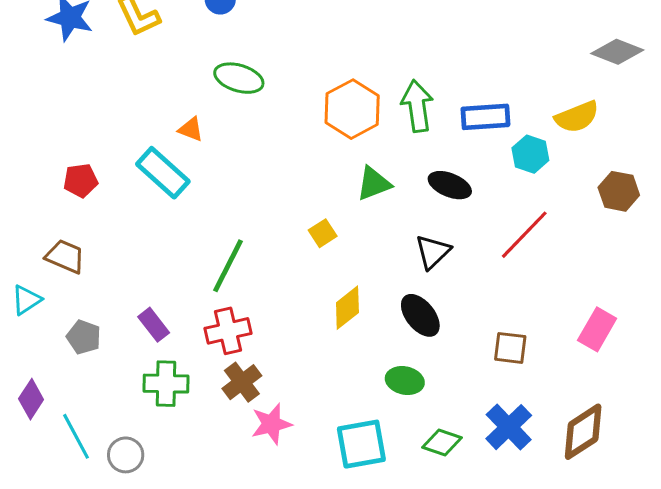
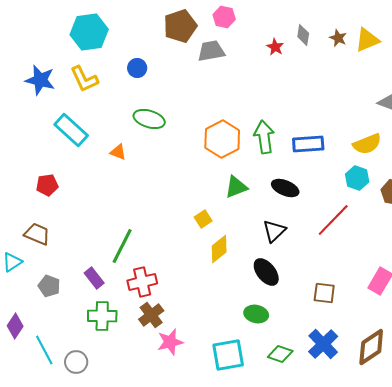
cyan hexagon: (530, 154) -> (357, 178), moved
cyan rectangle: (163, 173) -> (71, 130), moved
green line: (228, 266) -> (122, 246), moved
yellow diamond: (347, 308) -> (219, 249), moved

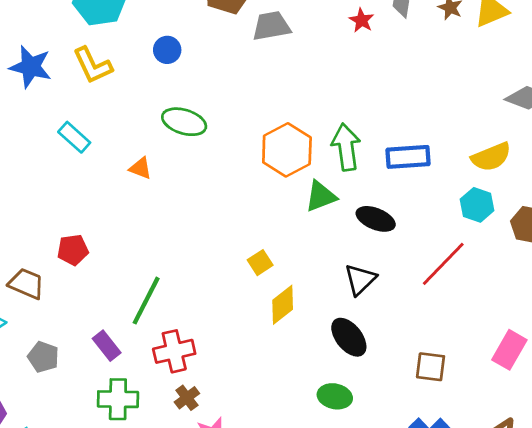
cyan rectangle: (71, 130) -> (74, 137), size x0.7
red pentagon: (47, 185) -> (73, 250), moved
green triangle: (236, 187) -> (321, 196), moved
brown cross: (151, 315) -> (187, 398), size x0.7

